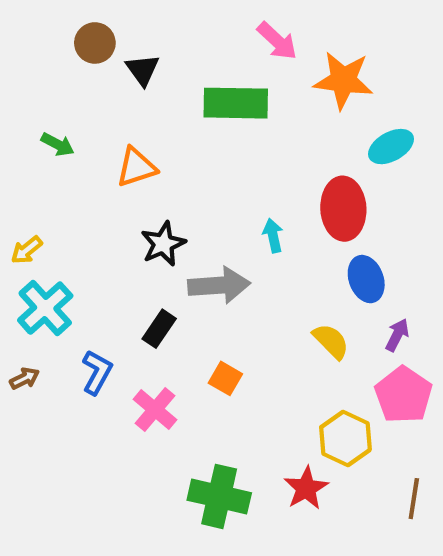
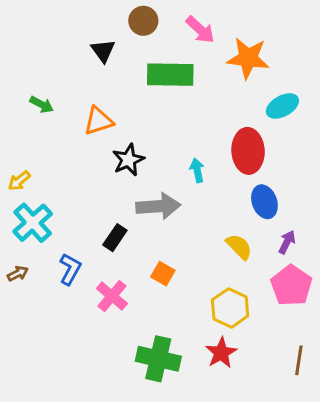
brown circle: (95, 43) -> (143, 21), moved
black star: (163, 244) -> (128, 160), moved
yellow hexagon: (345, 438) -> (230, 308), moved

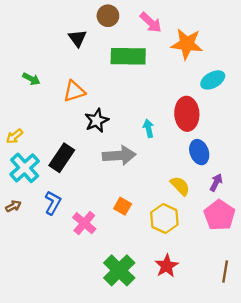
black rectangle: (115, 238) -> (62, 158), moved, size x1.4
yellow hexagon: (230, 308) -> (164, 219), moved
green cross: (158, 359) -> (119, 270), turned 32

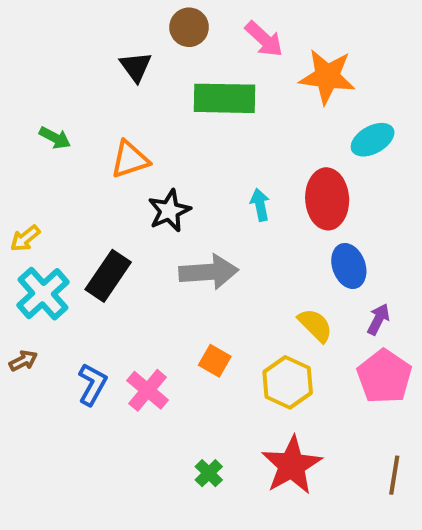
cyan arrow: (149, 128) -> (260, 205), moved
blue L-shape: (53, 203) -> (92, 384), moved
red star: (167, 266) -> (292, 465), size x1.4
green cross: (119, 270) -> (209, 473), size x0.5

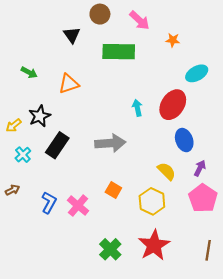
orange star: (327, 77) -> (173, 40), size x0.5
red ellipse: (327, 199) -> (173, 105), turned 36
black star: (169, 211) -> (40, 116), moved
cyan cross: (43, 294) -> (23, 155), size x0.6
green cross: (209, 473) -> (110, 249), size x1.5

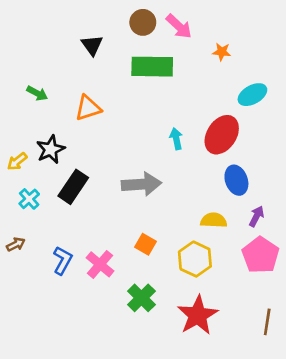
brown circle: (100, 14) -> (143, 22), moved
yellow semicircle: (167, 171) -> (214, 220), turned -42
green cross: (110, 249) -> (141, 298), moved

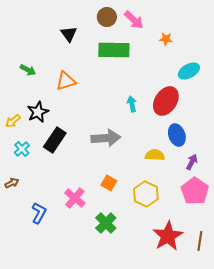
yellow semicircle: (214, 220) -> (155, 155), moved
blue L-shape: (63, 260) -> (39, 213), moved
red star: (198, 315) -> (168, 236), moved

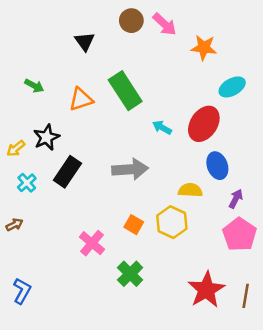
orange star: (166, 39) -> (204, 48), size x1.5
green rectangle: (114, 50) -> (125, 91), moved, turned 56
cyan arrow: (132, 104) -> (162, 128), turned -49
yellow hexagon: (146, 194) -> (172, 222), moved
blue L-shape: (39, 213) -> (22, 291), moved

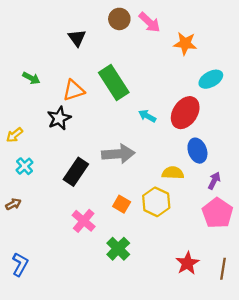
black star: (47, 137) -> (59, 118), moved
black rectangle: (67, 172) -> (76, 172), moved
red star: (206, 290) -> (187, 263), size x0.7

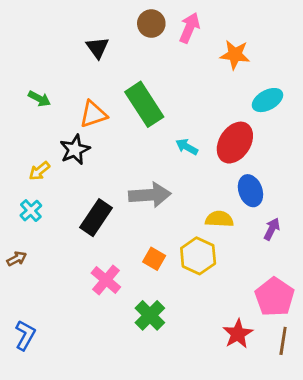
pink arrow: (149, 22) -> (190, 28), turned -110
yellow arrow: (14, 135) -> (39, 171), moved
pink pentagon: (218, 213) -> (275, 297), moved

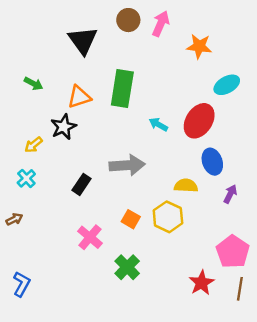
black triangle: (97, 48) -> (83, 40), size x1.5
green rectangle: (144, 104) -> (122, 88), turned 42
black rectangle: (96, 218) -> (82, 184), size x0.7

